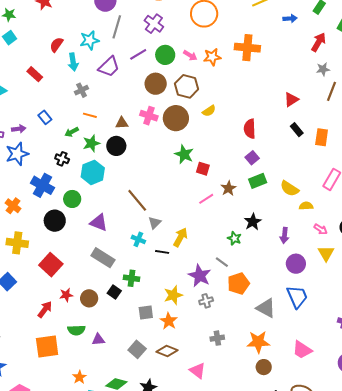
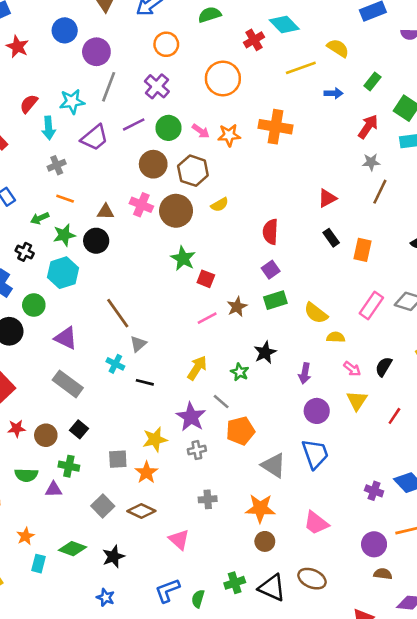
yellow arrow: (180, 237) -> (197, 368), moved
green cross: (132, 278) -> (69, 466), moved

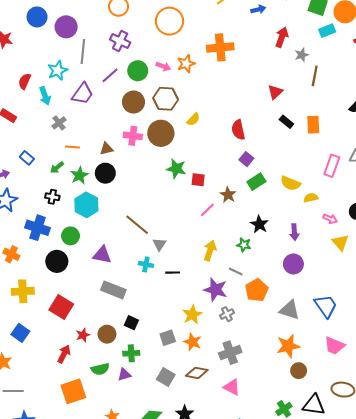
red arrow: (368, 127) -> (282, 37), moved
purple circle: (317, 411) -> (293, 264), moved
blue trapezoid: (315, 454) -> (326, 306), moved
gray cross: (208, 499) -> (230, 353), moved, size x1.5

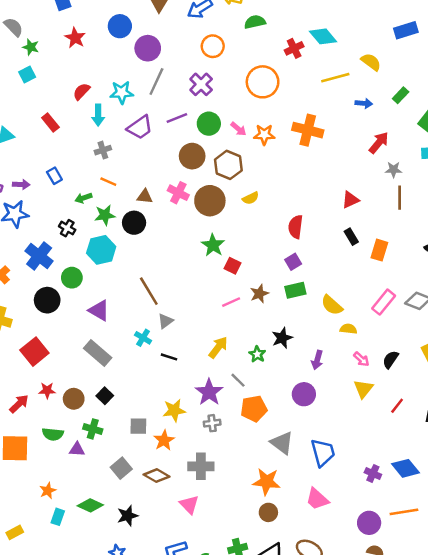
brown line: (315, 76) -> (400, 198), turned -30

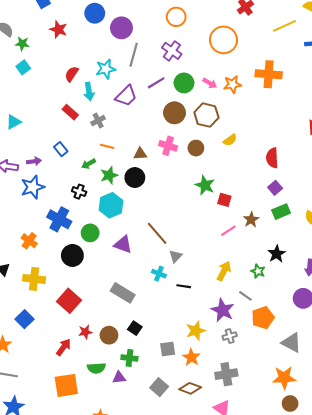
red rectangle: (50, 123) -> (70, 112), moved
brown circle: (210, 201) -> (196, 148), size x0.6
purple triangle: (99, 310) -> (123, 244), moved

